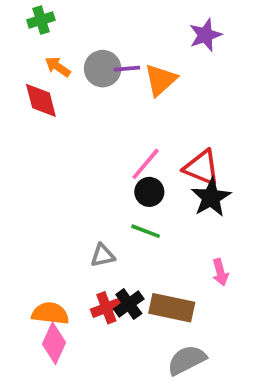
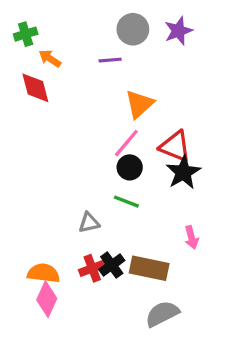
green cross: (41, 20) -> (26, 34), moved
gray circle: (103, 69) -> (133, 29), moved
orange triangle: (161, 80) -> (139, 104), moved

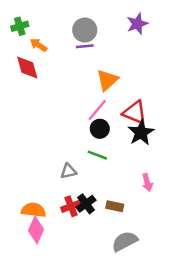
gray circle: (133, 29) -> (85, 30), moved
brown rectangle: (149, 268) -> (115, 206), size x0.6

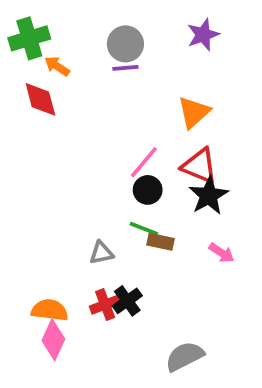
green cross: (20, 26) -> (29, 38), size x1.5
orange triangle: (107, 80) -> (194, 112), moved
pink arrow: (147, 183) -> (222, 253), moved, turned -42
brown rectangle: (115, 206) -> (161, 242), moved

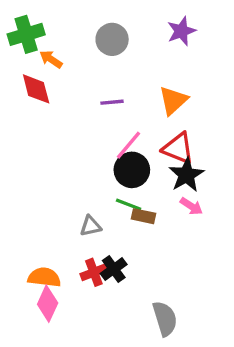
purple line: (125, 68) -> (112, 102), moved
black circle: (148, 190) -> (132, 170), size x1.4
pink arrow: (222, 253) -> (191, 206), moved
gray semicircle: (185, 356) -> (165, 319), turned 100

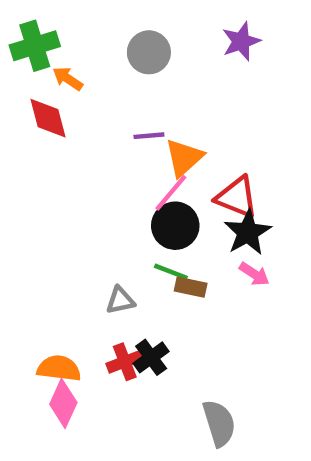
orange triangle: (173, 100) -> (184, 158), moved

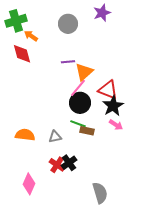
purple star: (241, 41) -> (102, 13), moved
red cross: (125, 362) -> (57, 165), turned -35
orange semicircle: (59, 368) -> (25, 135), moved

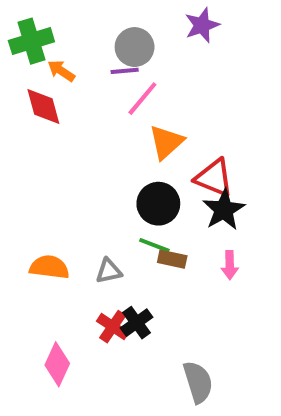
purple line: (68, 62) -> (125, 71), moved
pink line: (78, 88) -> (142, 99), moved
pink arrow: (116, 125) -> (230, 265), moved, turned 56

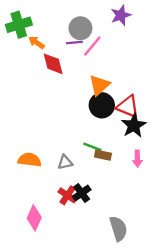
pink line: (142, 99) -> (92, 46), moved
red diamond: (43, 107) -> (53, 64), moved
black circle: (158, 204) -> (102, 105), moved

